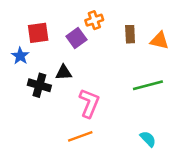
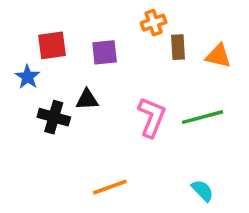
orange cross: (94, 20) -> (154, 23), moved
purple square: (76, 38) -> (105, 52), turned 30
pink L-shape: (89, 103) -> (152, 117), moved

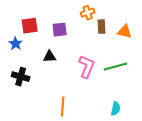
black cross: (54, 117) -> (21, 77), moved
orange line: (110, 187) -> (63, 107), turned -66
cyan semicircle: (203, 191) -> (116, 109), turned 56

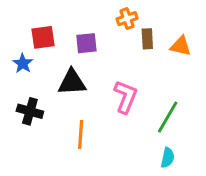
black triangle: (50, 57) -> (72, 82), size x1.5
green line: (116, 67) -> (168, 117), moved, turned -45
orange line: (63, 107) -> (81, 134), moved

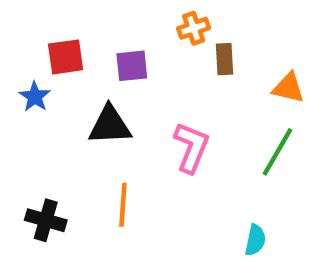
orange triangle: (181, 46) -> (288, 88), moved
black cross: (30, 111) -> (46, 220), moved
green line: (168, 117) -> (277, 152), moved

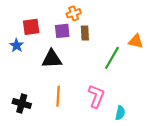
orange cross: (194, 28) -> (74, 13), moved
brown rectangle: (224, 59) -> (85, 33), moved
pink L-shape: (191, 147) -> (96, 96), moved
green line: (277, 152) -> (112, 58), moved

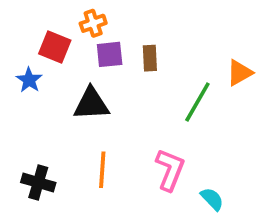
orange cross: (74, 13) -> (93, 23), moved
red square: (31, 27) -> (55, 47), turned 30
orange triangle: (136, 41) -> (240, 73), turned -42
cyan semicircle: (120, 113) -> (212, 199), turned -56

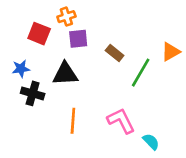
brown rectangle: (150, 58) -> (115, 53), moved, turned -48
blue star: (29, 80) -> (21, 69), moved, turned 30
pink L-shape: (170, 170) -> (121, 121), turned -48
black cross: (38, 182) -> (33, 93), moved

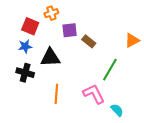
purple square: (78, 39) -> (70, 30), moved
blue star: (21, 69) -> (25, 46), moved
green line: (141, 73) -> (110, 70), moved

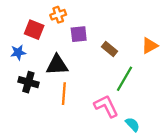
brown rectangle: (89, 41) -> (110, 49), moved
blue star: (25, 46) -> (18, 52), moved
orange line: (56, 94) -> (64, 94), moved

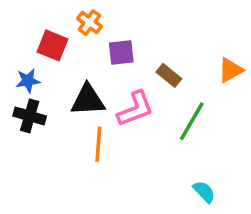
orange cross: (58, 15) -> (90, 23), turned -35
black cross: (28, 82) -> (30, 116), moved
pink L-shape: (106, 106) -> (135, 109), moved, turned 95

